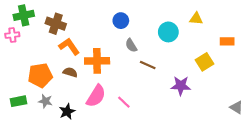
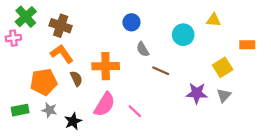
green cross: (24, 15) -> (26, 17), turned -30
orange L-shape: (69, 46) -> (62, 54), moved
brown semicircle: (70, 72) -> (76, 79), turned 48
gray triangle: (236, 107) -> (224, 95), moved, turned 40

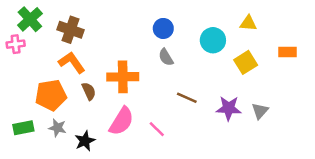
blue circle: (131, 22) -> (163, 28), moved
yellow square: (223, 67) -> (246, 62), moved
brown line: (161, 71) -> (187, 98), moved

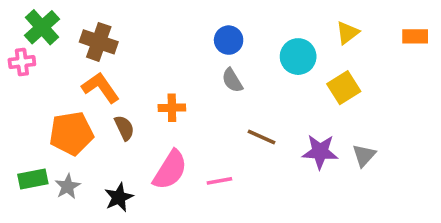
yellow triangle: (248, 23) -> (347, 33), turned -42
orange rectangle: (287, 52) -> (415, 36), moved
orange cross: (123, 77) -> (172, 108), size x0.6
gray star: (57, 128) -> (68, 186), moved, turned 30
pink line: (157, 129) -> (219, 181), turned -54

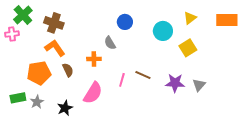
orange rectangle: (415, 36) -> (227, 20), size x1.5
gray semicircle: (232, 80) -> (110, 43), moved
pink line: (219, 181) -> (122, 80), moved, turned -64

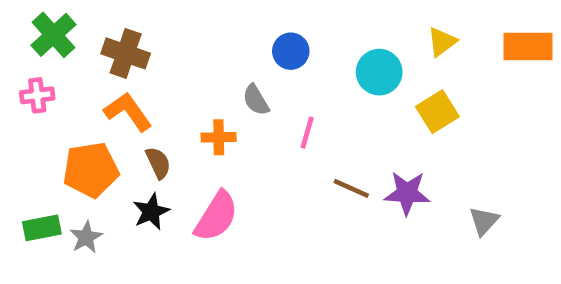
pink cross: (12, 34) -> (37, 95), moved
brown line: (143, 75) -> (351, 188), moved
pink line: (122, 80) -> (307, 133), moved
gray triangle: (199, 85) -> (484, 221), moved
black star: (65, 108) -> (151, 212), moved

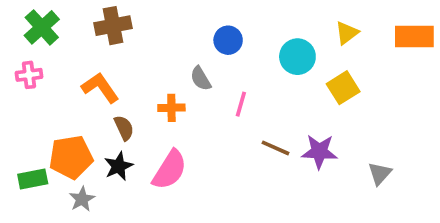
brown cross: (126, 53) -> (113, 26), moved, turned -30
orange pentagon: (91, 170) -> (71, 157), moved
gray star: (86, 237) -> (82, 199), moved

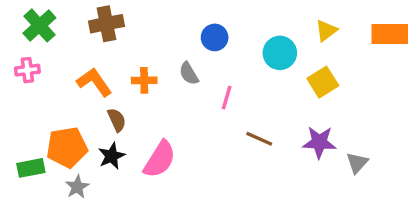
orange cross: (171, 108) -> (144, 80), moved
purple star: (319, 152) -> (319, 142), moved

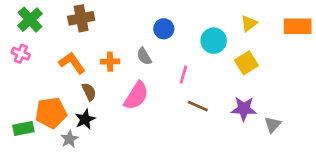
pink cross: (27, 70) -> (21, 54), turned 30
pink line: (227, 98) -> (183, 75), moved
pink semicircle: (160, 159) -> (136, 96), moved
gray star: (77, 187) -> (69, 139), moved

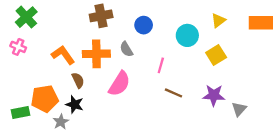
brown cross: (81, 18) -> (101, 16), moved
orange cross: (110, 62) -> (96, 54), size x1.6
black star: (85, 119) -> (75, 104), turned -30

